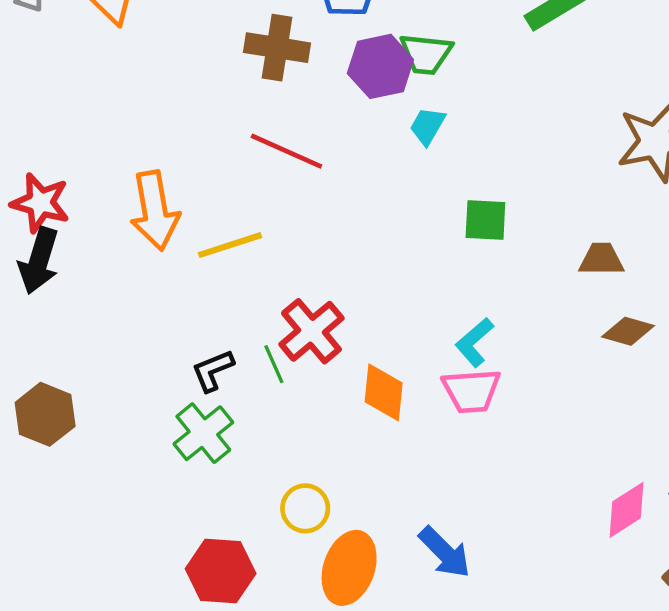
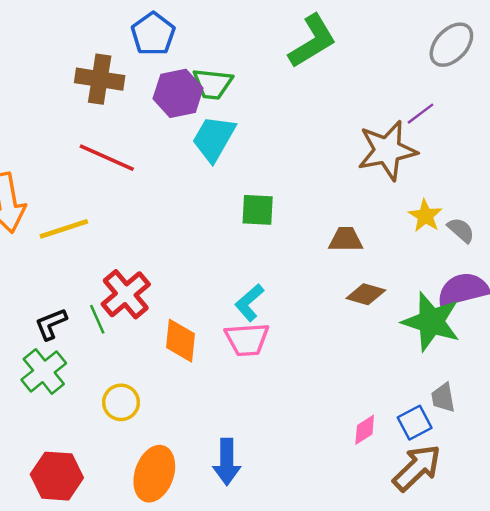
cyan trapezoid: (427, 126) -> (214, 139), size x1.6
yellow circle: (305, 508) -> (121, 402), moved
pink diamond: (626, 510) -> (365, 430), size x0.7
blue arrow: (445, 552) -> (227, 462), turned 45

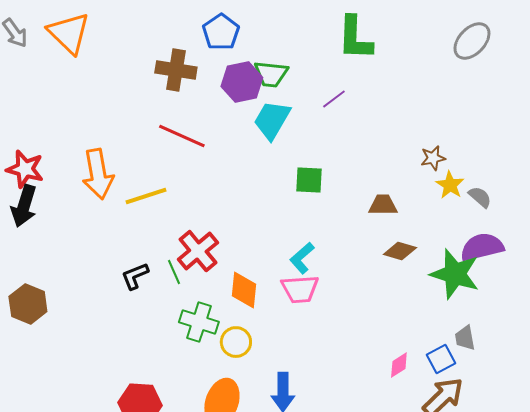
green L-shape: (312, 41) -> (355, 38), turned 123
purple line: (421, 114) -> (334, 99), moved
brown star: (387, 150) -> (433, 158), moved, size x0.5
green cross: (44, 371) -> (199, 322), moved, turned -33
yellow circle: (121, 402) -> (236, 342), moved

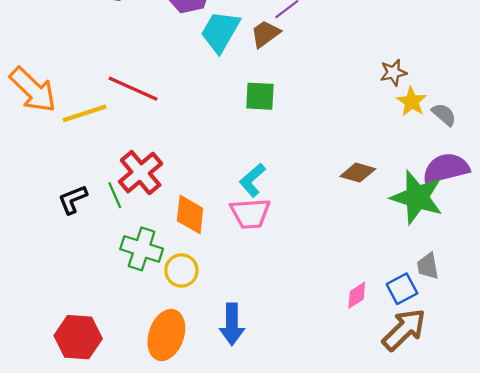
red line: (182, 136) -> (133, 89), moved
orange arrow: (98, 174) -> (33, 90), turned -36
brown trapezoid: (383, 205) -> (265, 34), moved, turned -36

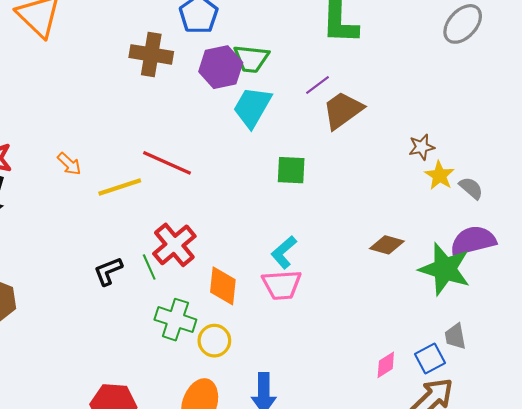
brown trapezoid: (265, 34) -> (343, 110), moved, size x1.4
orange arrow: (33, 90) -> (69, 164), size x0.5

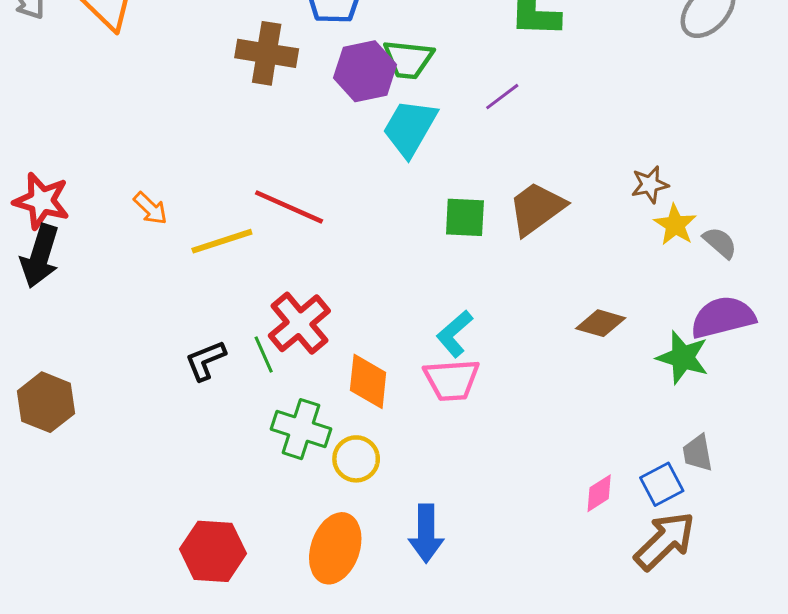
brown trapezoid: (343, 110) -> (537, 208), moved
green star: (445, 269) -> (683, 358), size x0.7

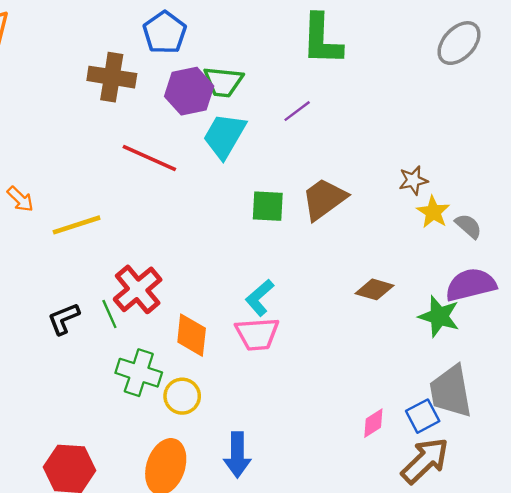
red line: (289, 207) -> (149, 158), moved
gray trapezoid: (698, 453) -> (451, 391), size x1.8

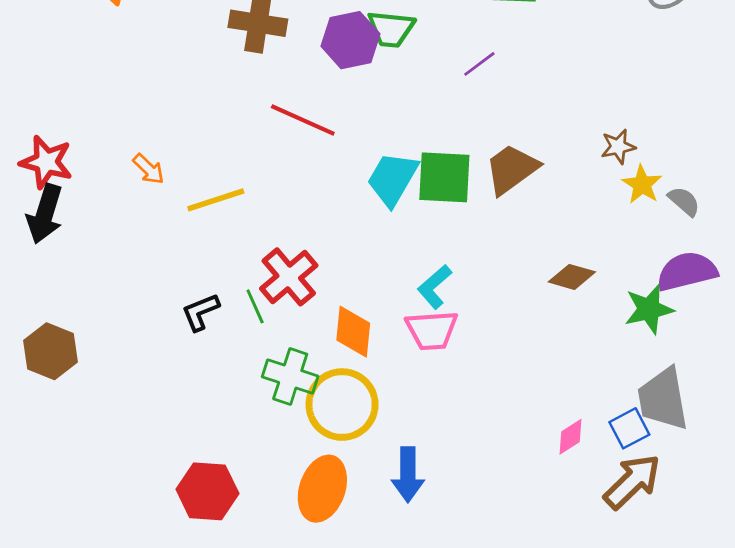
cyan trapezoid: (224, 136) -> (392, 179), moved
green square: (268, 206) -> (444, 177), size x1.4
green star: (439, 316) -> (649, 309), turned -30
yellow circle: (182, 396) -> (342, 405), size x1.6

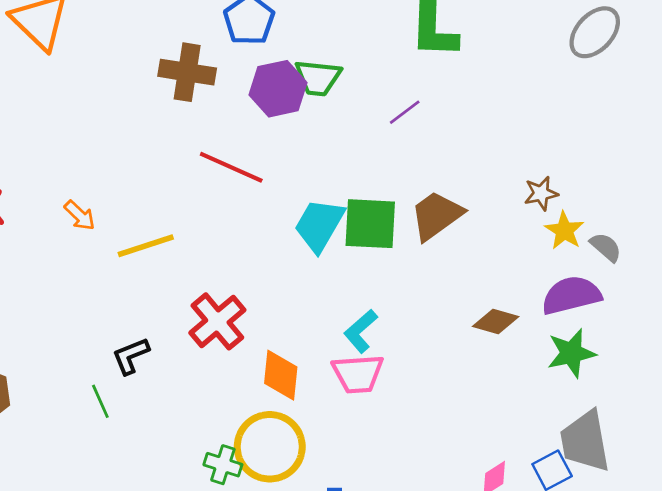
purple semicircle: (687, 271) -> (571, 295), moved
green line: (255, 306) -> (100, 401), moved
green cross: (290, 376) -> (223, 465), moved, size x0.7

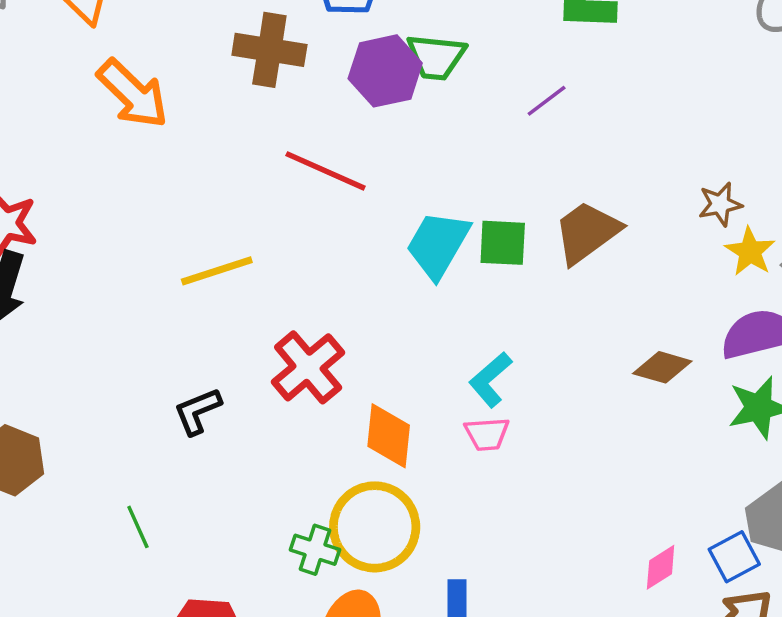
orange arrow: (80, 215) -> (133, 94), moved, size x1.8
green square: (370, 224) -> (503, 243), size x0.7
pink trapezoid: (358, 374) -> (487, 434), size x0.7
green line: (100, 401) -> (138, 527), moved

